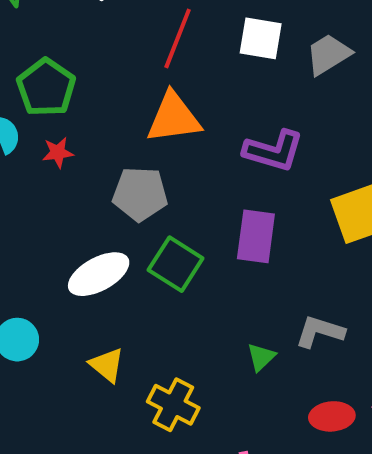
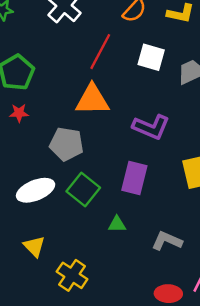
green triangle: (261, 357) -> (117, 224), moved, turned 36

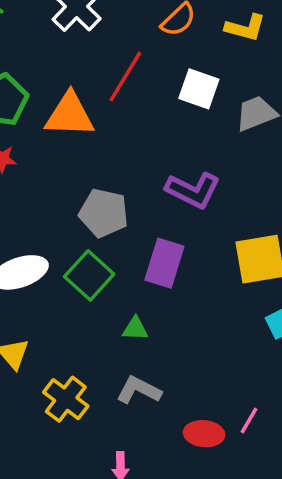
orange triangle: (92, 100) -> (70, 115), moved
gray pentagon: (66, 144) -> (104, 213), moved
gray L-shape: (167, 241) -> (139, 390), moved

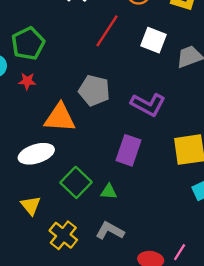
orange triangle: (70, 115) -> (60, 118), moved
gray pentagon: (104, 213) -> (94, 91), moved
green square: (89, 275) -> (76, 182), moved

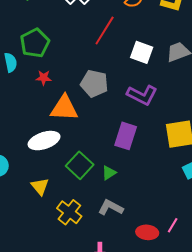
white square: (154, 40) -> (142, 52), moved
red star: (27, 81) -> (44, 78), moved
green triangle: (109, 192) -> (109, 173), turned -35

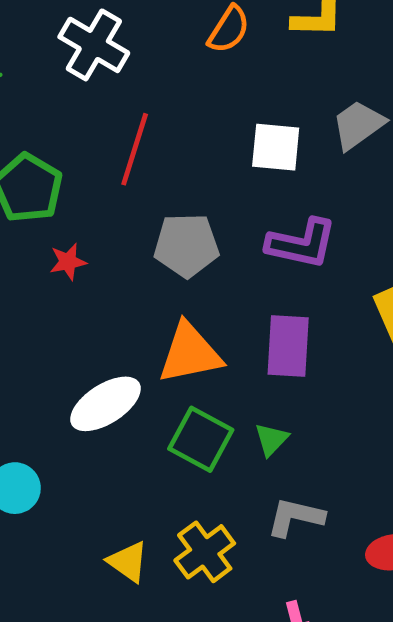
red line: (105, 30) -> (135, 149), moved
orange triangle: (64, 108) -> (190, 353), moved
yellow triangle: (40, 186) -> (128, 562), moved
yellow cross: (69, 212) -> (205, 552), turned 30

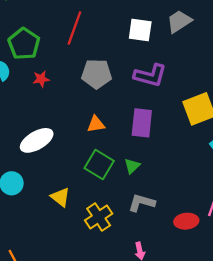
orange triangle: (190, 353) -> (96, 124), size x0.6
white ellipse: (105, 404) -> (37, 140), moved
yellow triangle: (128, 562) -> (60, 197), moved

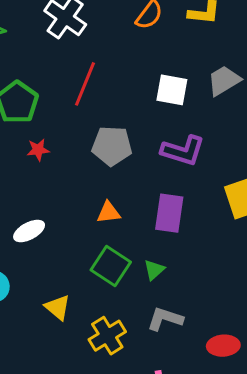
white ellipse: (37, 140) -> (29, 231), size x0.7

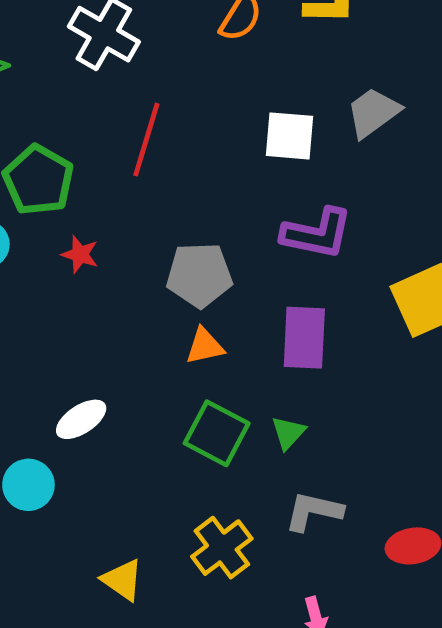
gray pentagon: (112, 146) -> (199, 275), moved
red star: (38, 150) -> (80, 254), turned 30
white ellipse: (29, 231) -> (81, 419), moved
yellow triangle: (58, 307) -> (122, 580), moved

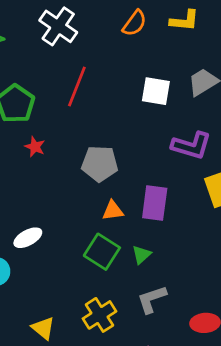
purple L-shape: (317, 233) -> (191, 146), moved
orange triangle: (205, 346) -> (113, 211), moved
gray L-shape: (314, 511) -> (152, 299), turned -36

